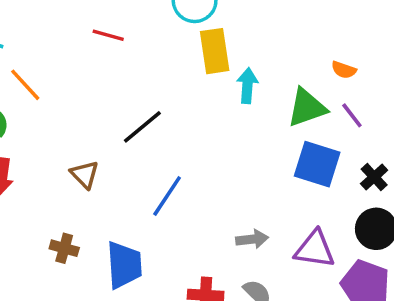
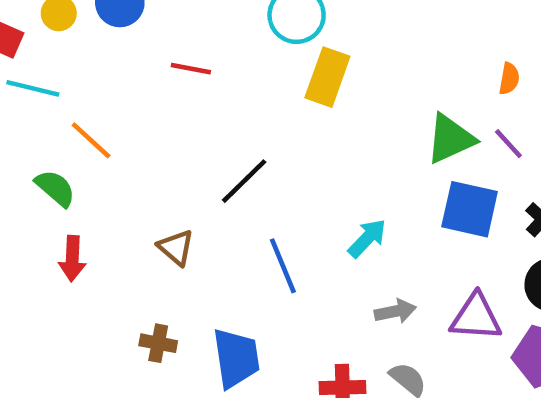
yellow rectangle: (215, 51) -> (327, 77), turned 33
orange semicircle: (344, 70) -> (509, 79), moved, turned -95
cyan arrow: (247, 86) -> (367, 238), moved, turned 44
blue line: (167, 196) -> (283, 266), turned -51

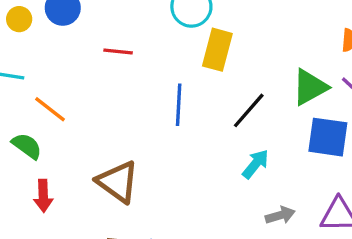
black line: (244, 181) -> (249, 110), moved
brown triangle: (176, 248) -> (118, 182), size x1.6
blue line: (283, 266) -> (179, 105), moved, turned 30

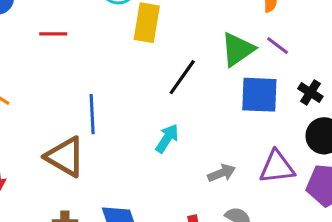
blue line: (179, 105) -> (92, 114), moved
cyan arrow: (256, 164) -> (167, 138), moved

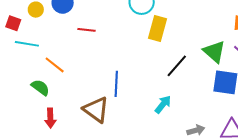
red line: (53, 34) -> (86, 30), moved
green triangle: (238, 49) -> (214, 52), turned -50

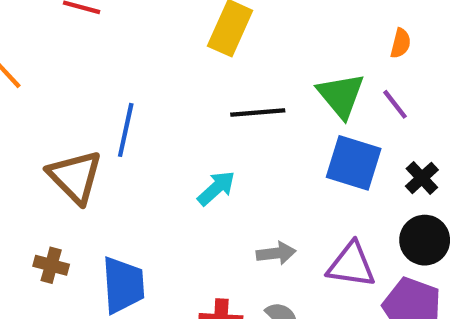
black line: (177, 66) -> (258, 113), turned 35

